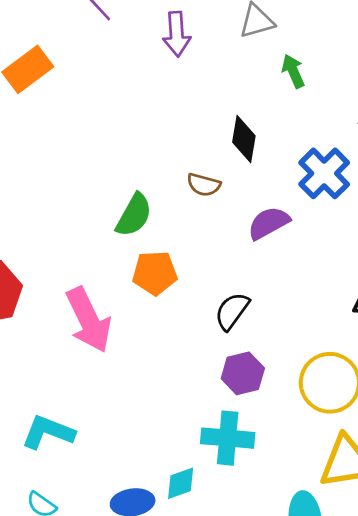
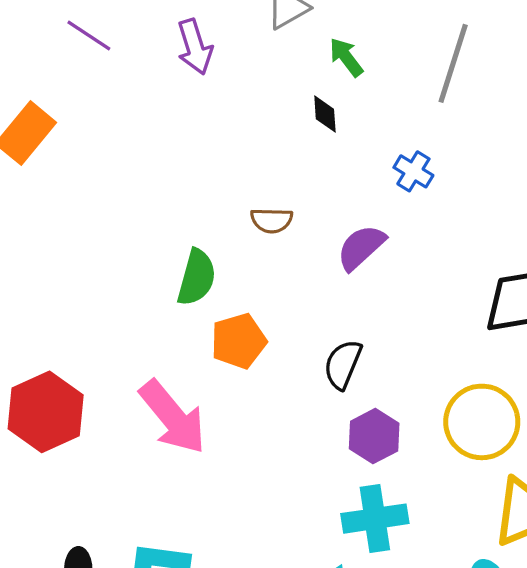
black diamond: (244, 139) -> (325, 114), moved, size x0.7
blue cross: (324, 173) -> (413, 171), size x0.6

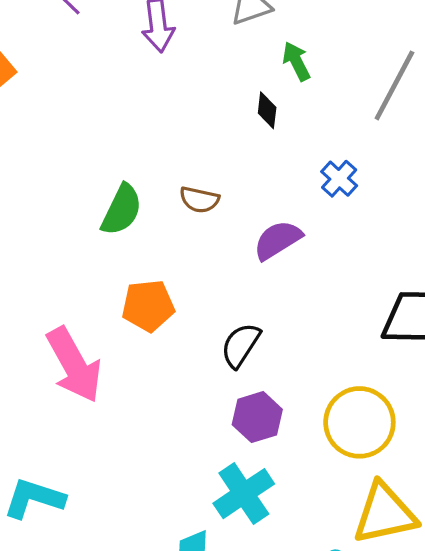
green semicircle: (197, 277) -> (122, 210), moved
cyan cross: (375, 519) -> (244, 494), turned -36

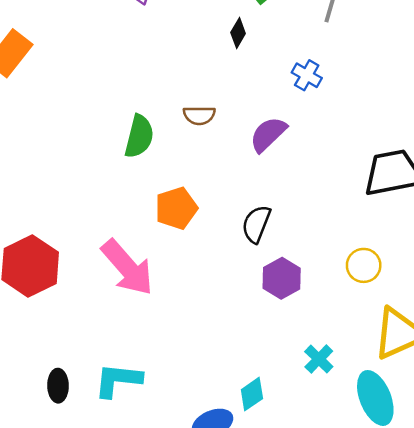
black diamond: (267, 110) -> (238, 33), turned 36
yellow circle: (359, 422) -> (364, 265), size x0.6
cyan cross: (244, 494) -> (319, 359), moved, size x0.6

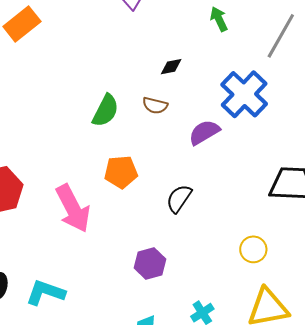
black diamond: (238, 33) -> (171, 67), moved, turned 35
blue cross: (307, 75) -> (244, 94), size x2.0
purple hexagon: (282, 278) -> (150, 264), moved

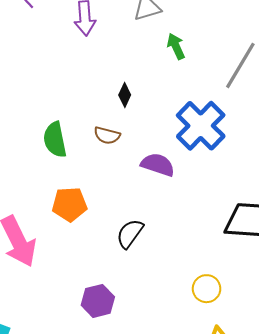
black diamond: (171, 67) -> (125, 95), turned -55
green semicircle: (106, 111) -> (55, 140), turned 140
purple semicircle: (204, 132) -> (158, 165), turned 48

